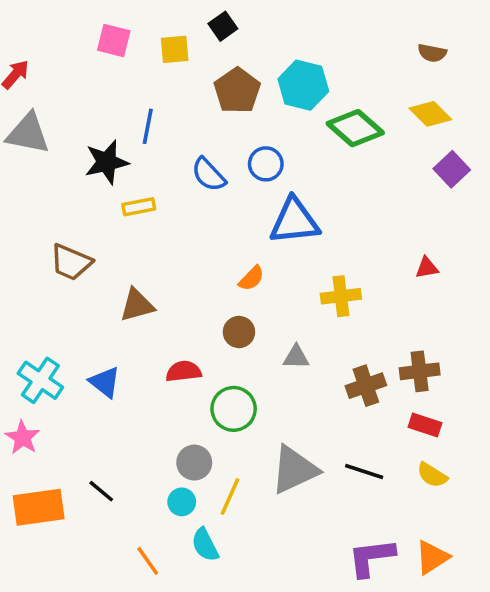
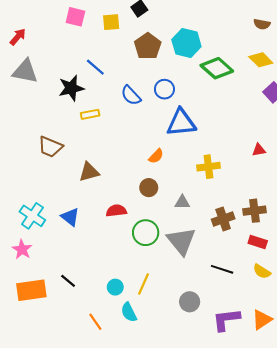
blue line: (148, 126) -> (95, 67), turned -60
gray circle: (194, 463) -> (190, 302), moved
gray triangle: (294, 470) -> (181, 241), moved, turned -44

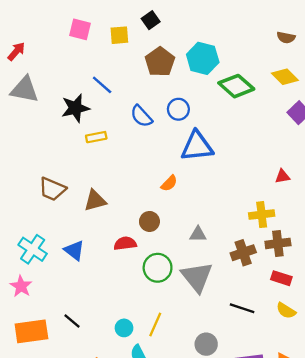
brown trapezoid: (50, 147) -> (52, 189), moved
yellow cross: (208, 167) -> (262, 215), moved
brown circle: (149, 188) -> (149, 221), moved

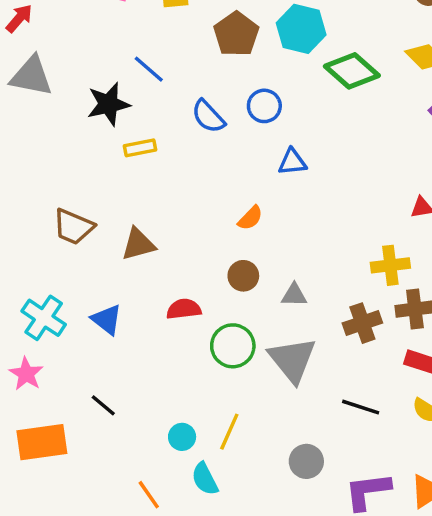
blue triangle: (197, 146) -> (292, 162), size x0.6
brown circle: (149, 221) -> (243, 276), moved
black line: (72, 321) -> (103, 405), moved

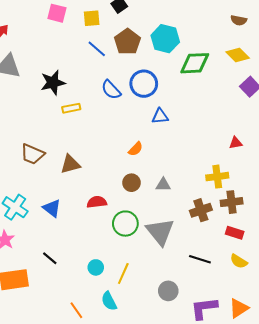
blue line: (149, 69) -> (97, 49), moved
green diamond: (352, 71) -> (195, 63), turned -44
blue circle: (264, 106) -> (144, 84), size x1.4
gray triangle: (294, 295) -> (163, 185), moved
cyan circle: (182, 437) -> (96, 267), moved

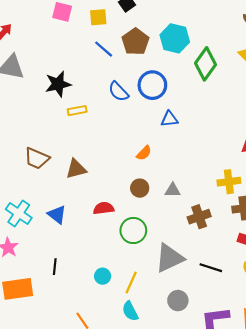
green diamond: (195, 63) -> (205, 64), turned -52
brown cross: (201, 210) -> (199, 217), moved
gray triangle: (160, 232) -> (169, 258), moved, turned 44
black line: (50, 258) -> (55, 267), turned 56
cyan semicircle: (109, 301) -> (130, 311), moved

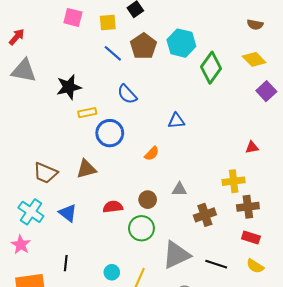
blue circle: (152, 85) -> (110, 133), moved
brown trapezoid: (37, 158) -> (45, 173), moved
brown circle: (140, 188) -> (148, 200), moved

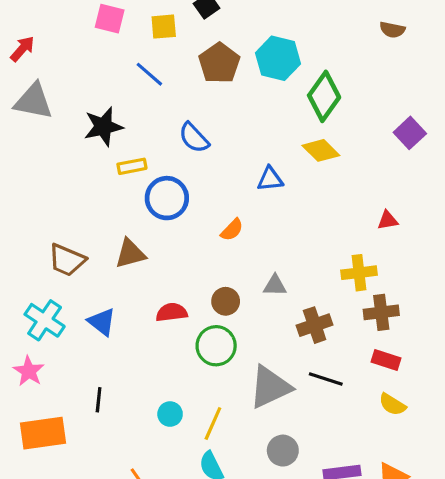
blue line: (113, 53) -> (149, 74), moved
yellow diamond: (254, 59) -> (321, 150), moved
black line: (216, 264) -> (326, 379), moved

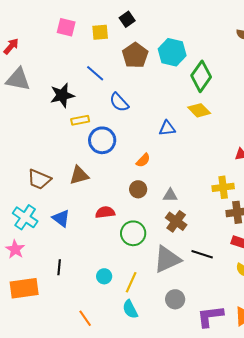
blue line: (149, 74) -> (95, 73), moved
brown circle: (226, 301) -> (138, 189), moved
brown cross: (315, 325) -> (176, 221), moved, turned -35

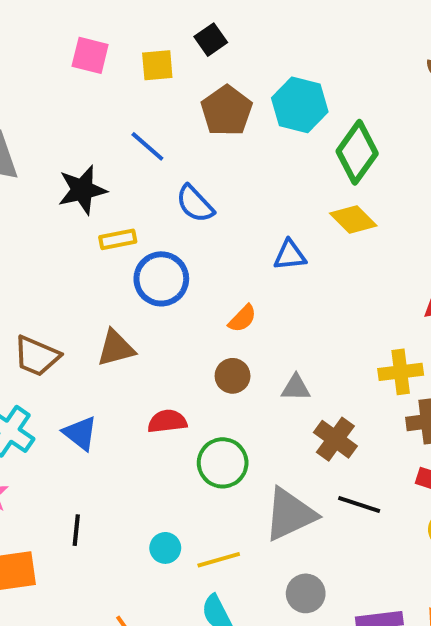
brown cross: (176, 221) -> (335, 439), moved
yellow line: (131, 282) -> (219, 560), turned 50

